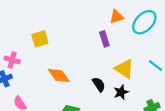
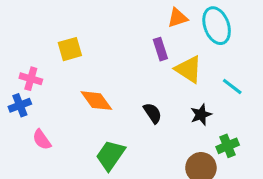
cyan ellipse: (144, 22) -> (217, 26), turned -65
yellow triangle: (124, 69) -> (188, 69), moved
black star: (121, 92) -> (201, 115), moved

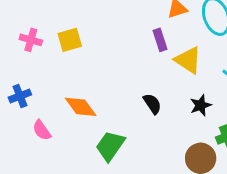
pink cross: (31, 79) -> (31, 40), moved
orange diamond: (96, 101) -> (81, 107), moved

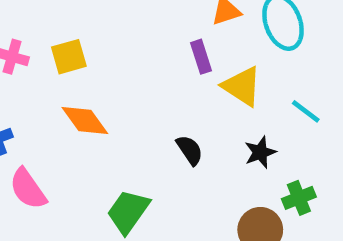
orange diamond: (81, 107) -> (85, 120), moved
pink semicircle: (42, 130) -> (28, 189), size x1.4

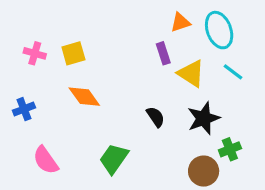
cyan line: (306, 111) -> (233, 72), moved
black star: (260, 152) -> (204, 118), size x1.5
pink semicircle: (28, 189) -> (46, 160), moved

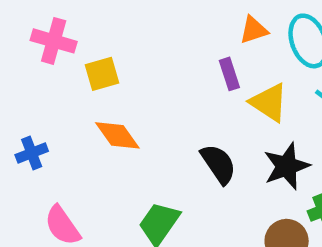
pink cross: (35, 53) -> (54, 41), moved, size x1.4
black semicircle: (156, 117) -> (218, 164), size x1.4

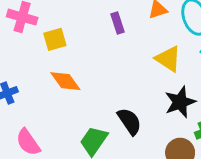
purple rectangle: (229, 74) -> (118, 23), moved
black semicircle: (218, 164) -> (129, 121), moved

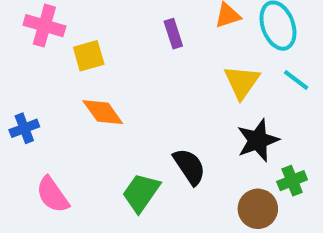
yellow triangle: (168, 59) -> (242, 82), turned 32

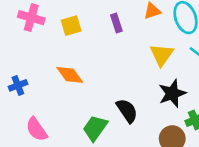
yellow square: (89, 56) -> (71, 26), moved

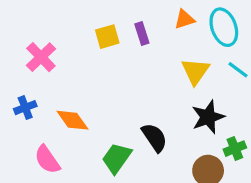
pink cross: (31, 18) -> (41, 57), moved, turned 30
yellow square: (71, 26) -> (107, 37), moved
orange diamond: (70, 75) -> (73, 120), moved

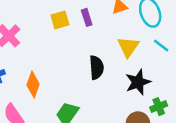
orange diamond: (73, 120) -> (33, 85), turned 55
black semicircle: (154, 137) -> (96, 67), moved, turned 30

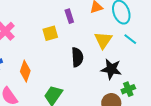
yellow square: (60, 20) -> (50, 33), moved
black star: (138, 82) -> (111, 69), turned 30

